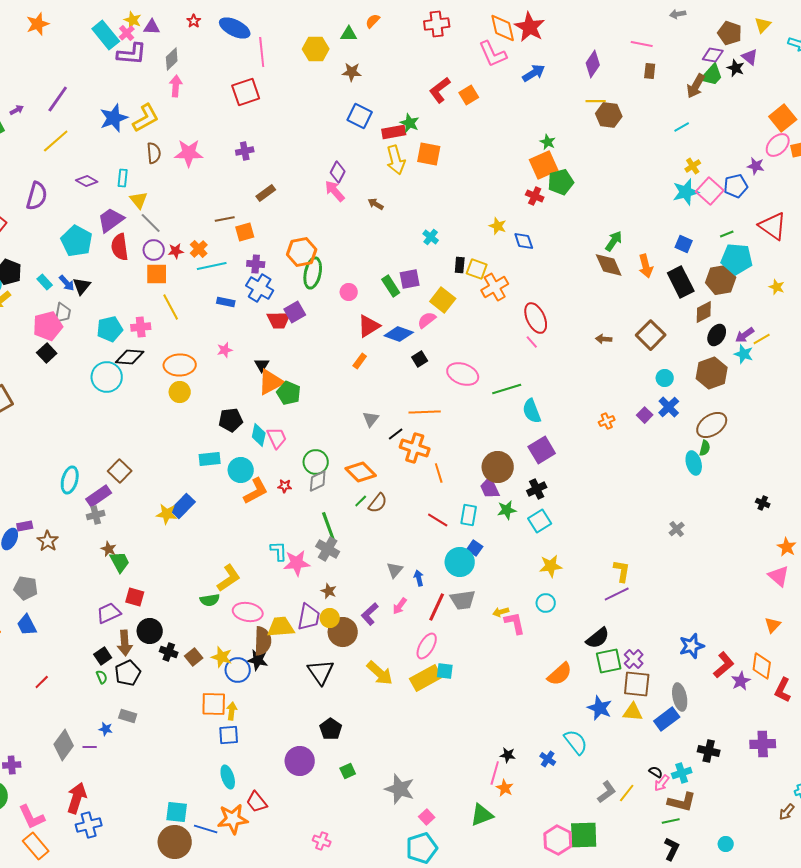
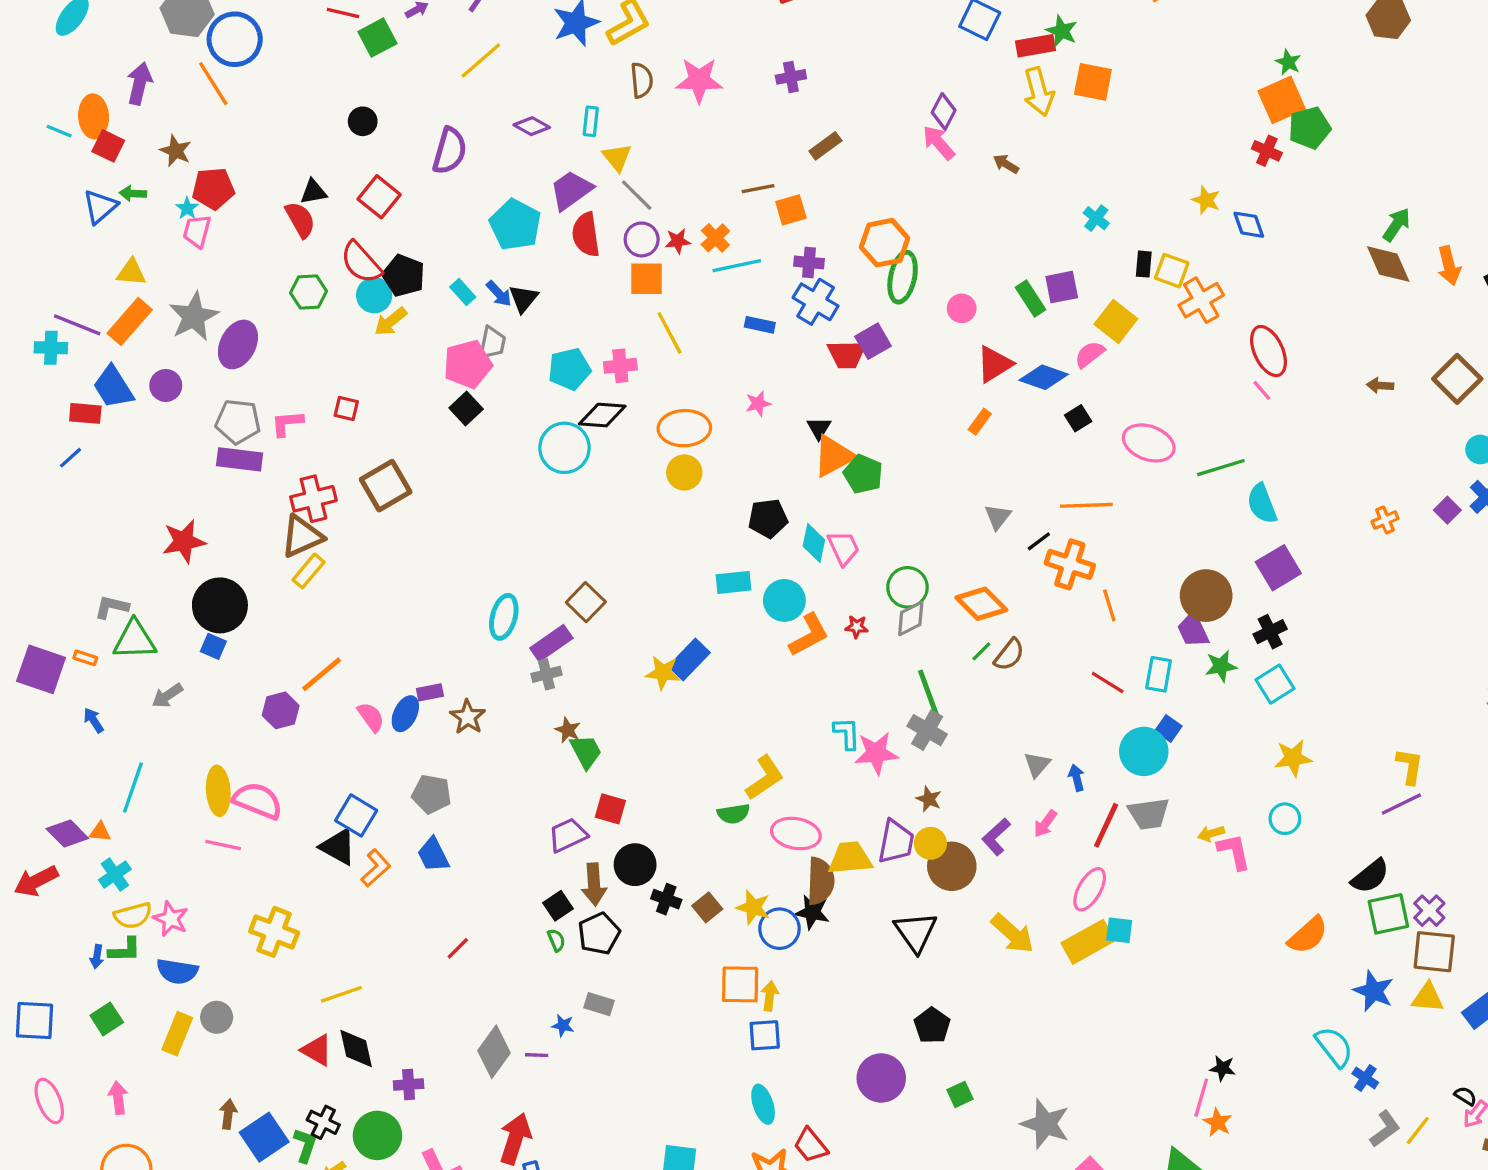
blue cross: (548, 759) -> (1365, 1078), moved

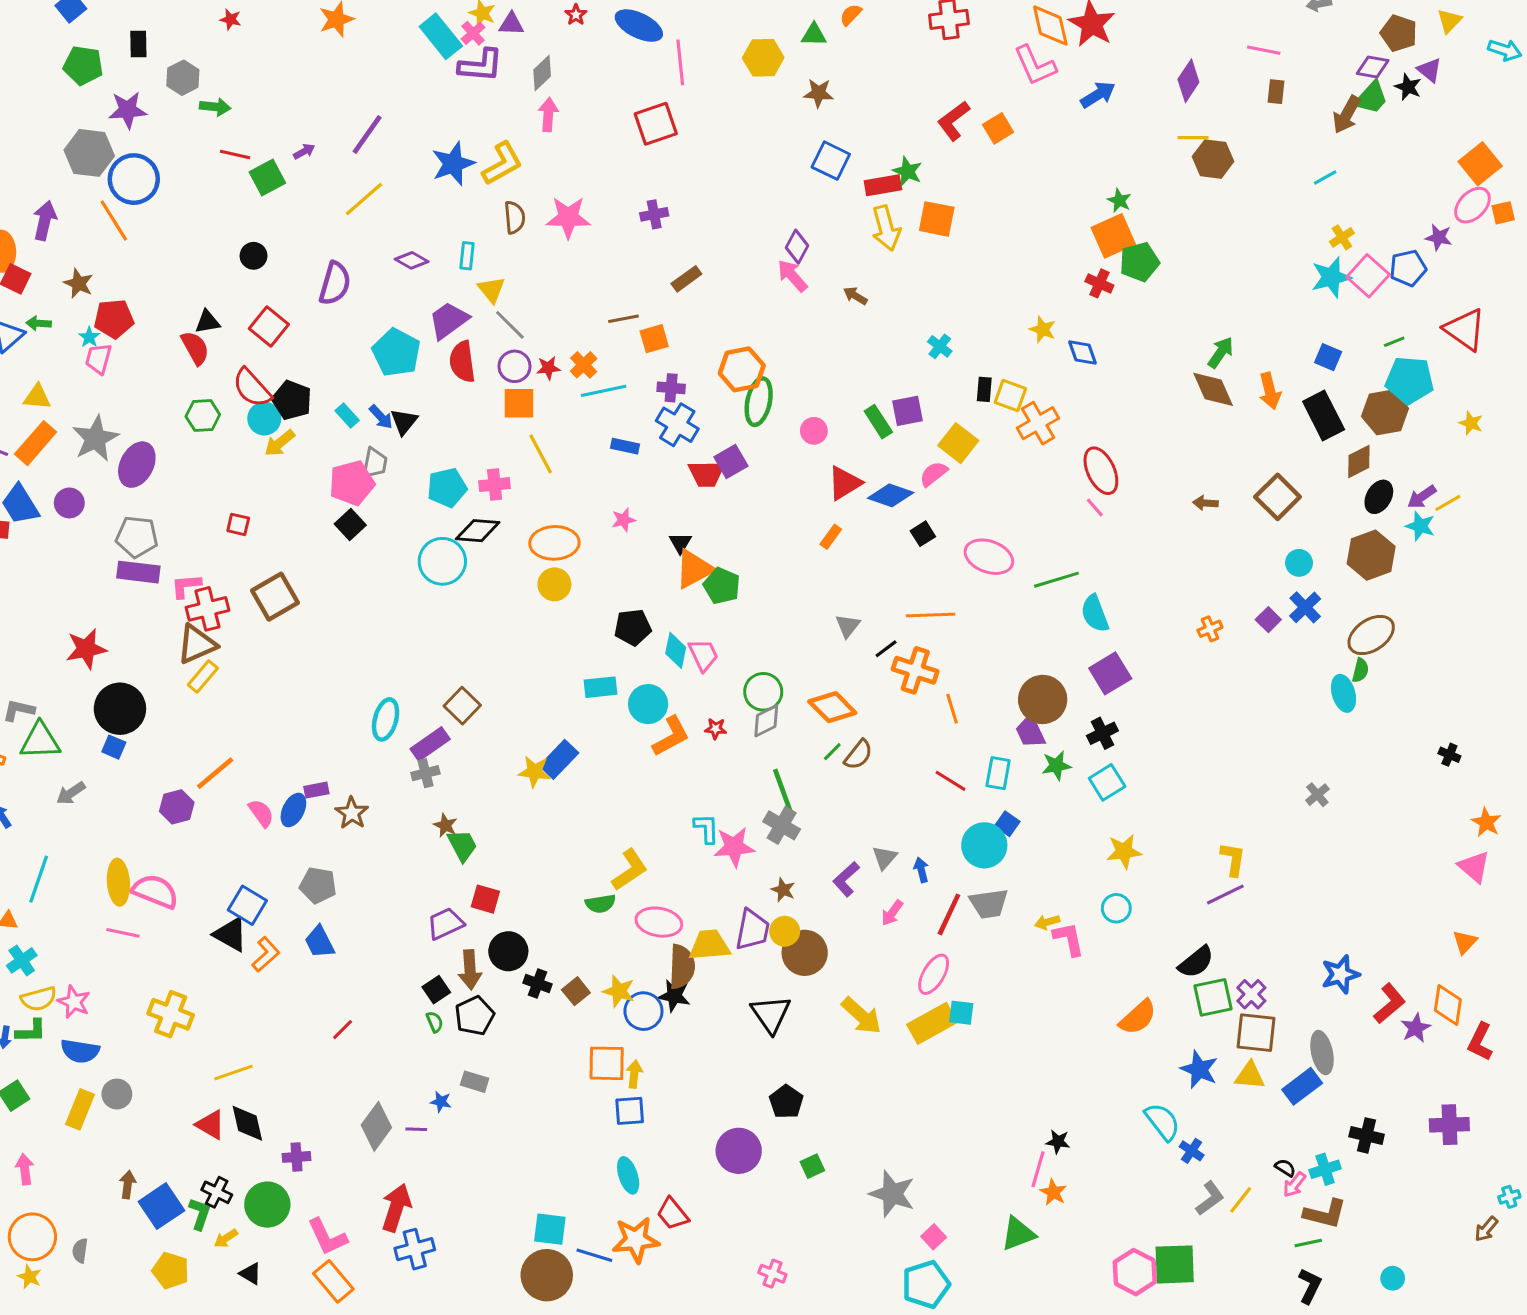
pink L-shape: (287, 423) -> (186, 586), moved
purple L-shape: (996, 837) -> (846, 879), moved

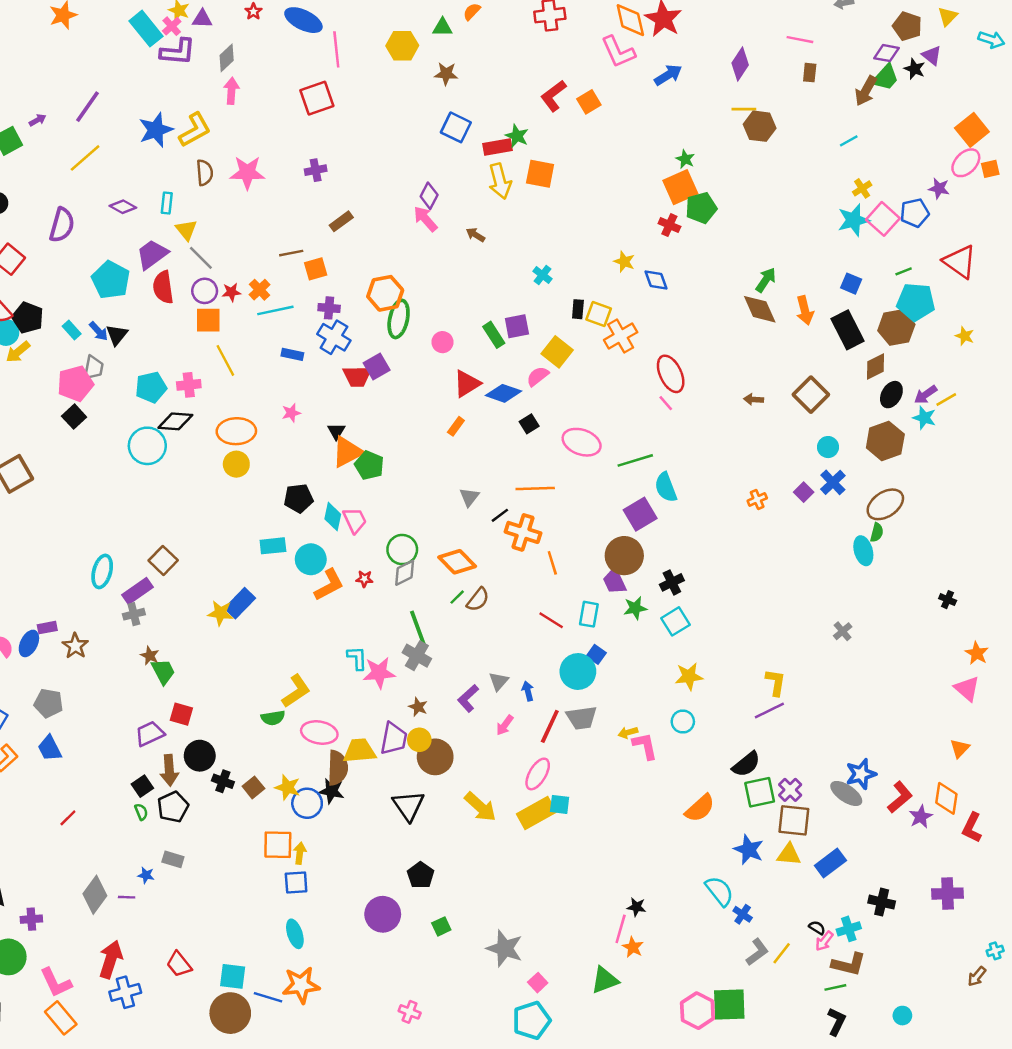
purple square: (1110, 673) -> (640, 514), moved
gray ellipse: (1322, 1053) -> (846, 793), moved, turned -44
red trapezoid: (673, 1214) -> (179, 964), moved

